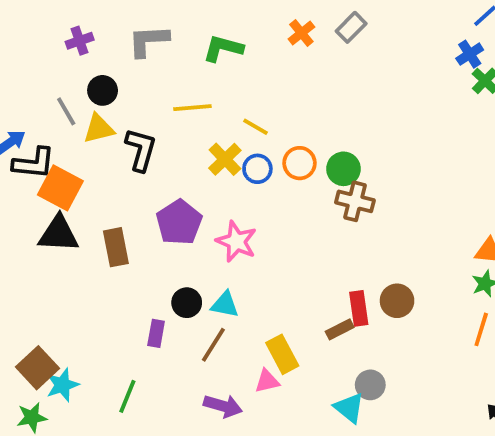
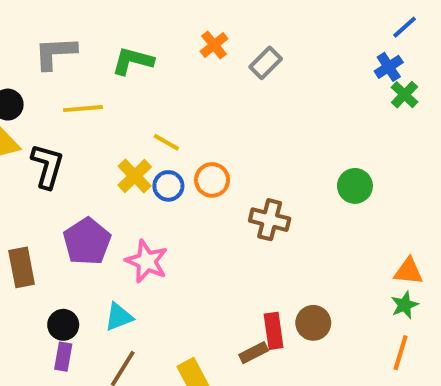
gray rectangle: (351, 27) -> (266, 63), moved
yellow line: (192, 108) -> (83, 109), moved
green circle: (343, 169) -> (355, 186), moved
black circle: (187, 303) -> (63, 325), moved
cyan triangle: (225, 305) -> (119, 317), moved, turned -32

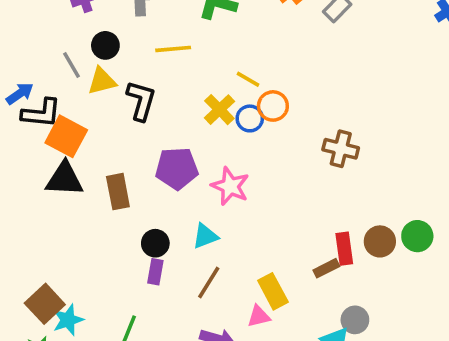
orange circle: (212, 180) -> (273, 106), moved
green circle: (355, 186) -> (417, 236), moved
purple pentagon: (87, 241) -> (177, 168), turned 30

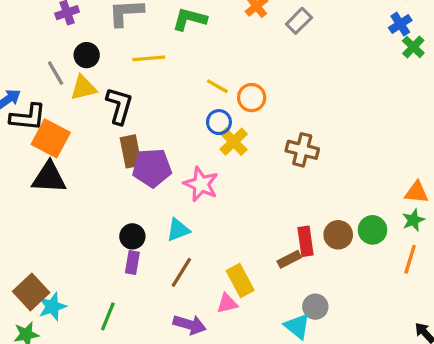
orange circle: (273, 106) -> (252, 98), moved
yellow cross: (219, 110) -> (234, 142), moved
brown rectangle: (118, 192) -> (131, 151), moved

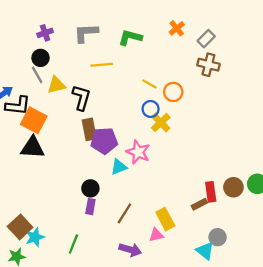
black circle: (87, 55) -> (41, 58), moved
brown cross: (302, 150) -> (208, 65), moved
cyan triangle: (178, 230) -> (119, 167), moved

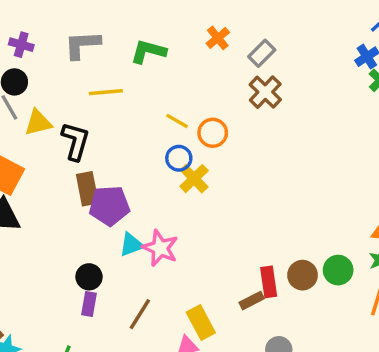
purple cross: (45, 33) -> (21, 45), turned 35
brown cross: (208, 65) -> (265, 92), turned 30
pink star: (138, 152) -> (160, 248), moved

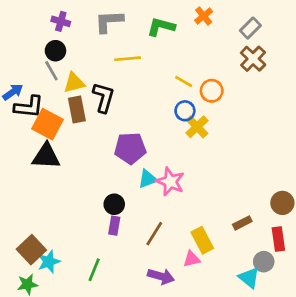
orange cross: (218, 38) -> (204, 16), moved
brown rectangle: (87, 189) -> (77, 109), moved
red rectangle: (269, 282) -> (278, 239), moved

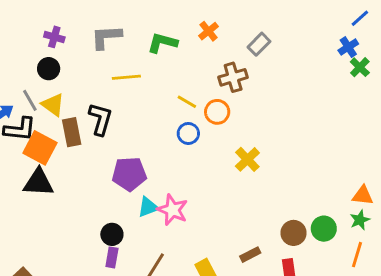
brown cross: (253, 59) -> (233, 77), moved, turned 30
gray line: (51, 71) -> (30, 100), moved
yellow triangle: (74, 83) -> (53, 105), moved, turned 50
yellow cross: (197, 127) -> (247, 159), moved

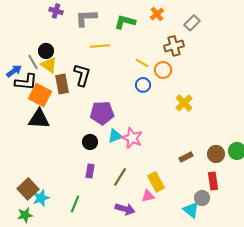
purple cross: (54, 37) -> (56, 11), moved
black circle: (49, 69) -> (46, 51), moved
black circle: (112, 234) -> (90, 142), moved
brown rectangle: (250, 255) -> (186, 157), moved

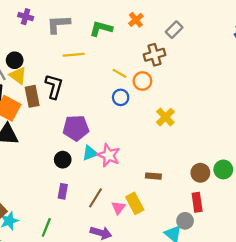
brown rectangle: (186, 157) -> (153, 176), moved, turned 32
pink triangle: (148, 196) -> (118, 208), moved, turned -40

